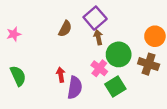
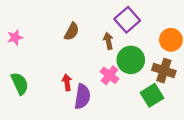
purple square: (95, 18) -> (127, 20), moved
green square: (115, 86) -> (152, 95), moved

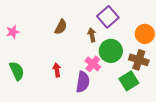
purple semicircle: (82, 97) -> (83, 82), moved

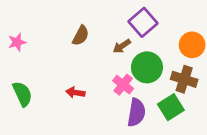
brown arrow: (92, 35) -> (122, 46), turned -112
red arrow: (57, 70) -> (75, 93), turned -72
purple semicircle: (83, 82) -> (136, 112), moved

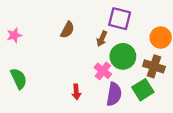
purple square: (143, 22) -> (120, 19), turned -35
brown arrow: (122, 46) -> (102, 39), turned -32
red arrow: (75, 93) -> (76, 92), moved, turned -104

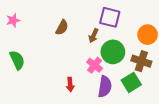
pink star: (14, 35) -> (13, 20), moved
green semicircle: (19, 79) -> (17, 60), moved

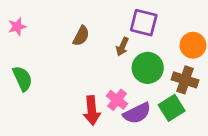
pink cross: (95, 65) -> (117, 100), moved
red arrow: (70, 85) -> (92, 111), size x1.5
purple semicircle: (105, 87) -> (137, 113), turned 55

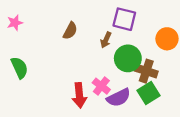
brown cross: (185, 80) -> (146, 71), moved

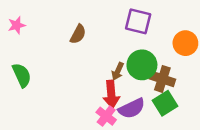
brown arrow: (106, 40) -> (118, 71), moved
pink cross: (101, 86) -> (106, 116), moved
red arrow: (79, 95) -> (111, 94), moved

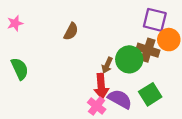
purple square: (138, 21) -> (155, 20), moved
brown cross: (162, 79) -> (148, 50), moved
purple semicircle: (132, 108) -> (120, 99), turned -125

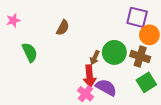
brown cross: (148, 50) -> (140, 57), moved
green semicircle: (20, 69) -> (30, 52), moved
green square: (150, 94) -> (146, 82), moved

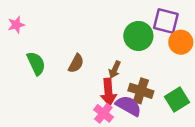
brown semicircle: (63, 28) -> (76, 63), moved
green circle: (114, 52) -> (138, 36), moved
brown cross: (140, 57) -> (141, 91), moved

